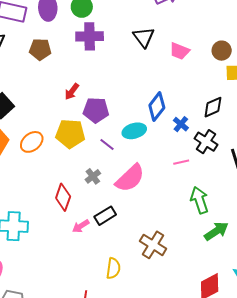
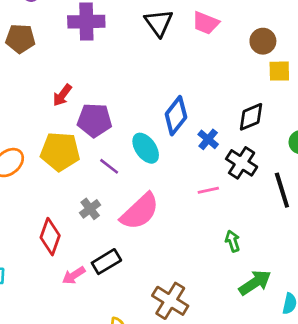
pink trapezoid: (180, 51) -> (206, 23), moved
cyan ellipse: (134, 131) -> (146, 148), turned 70
green arrow: (199, 200) -> (233, 241), size x0.6

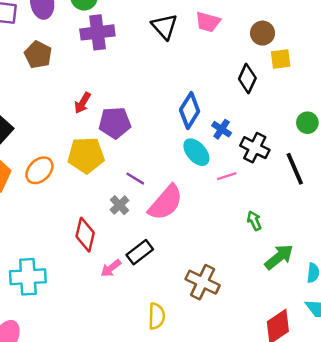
brown pentagon: (20, 39) -> (38, 55), turned 30
black diamond: (251, 117) -> (247, 78), moved, turned -36
cyan ellipse: (146, 148) -> (196, 152), moved
purple line: (109, 166) -> (135, 179), moved

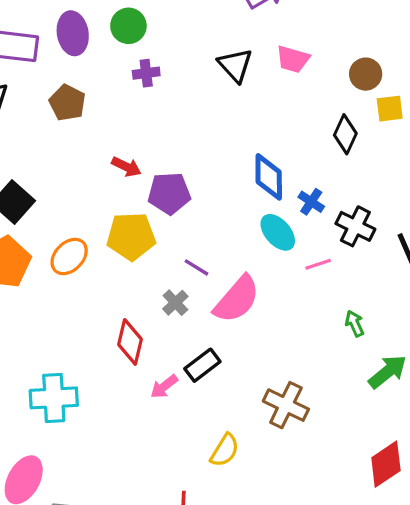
purple cross: (97, 32) -> (146, 73), size x0.6
red arrow: (83, 103) -> (126, 167), turned -95
blue diamond: (190, 110) -> (269, 177), turned -32
yellow semicircle: (156, 316) -> (225, 450), turned 30

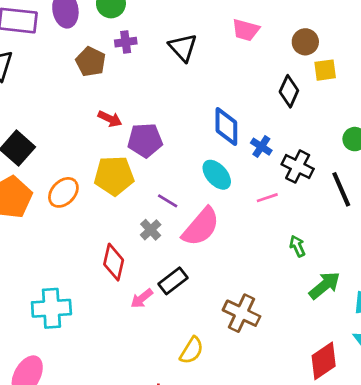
black triangle: (235, 65) -> (183, 47), moved
brown pentagon: (67, 103) -> (91, 62), moved
cyan ellipse: (278, 232) -> (217, 175), moved

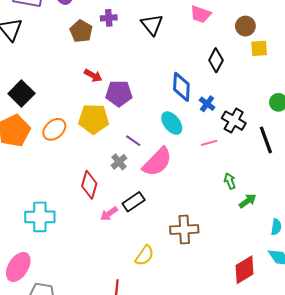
black diamond: (289, 91) -> (216, 60), moved
green arrow: (325, 285) -> (248, 201), moved, size x0.7
brown cross: (242, 313) -> (184, 230), turned -32

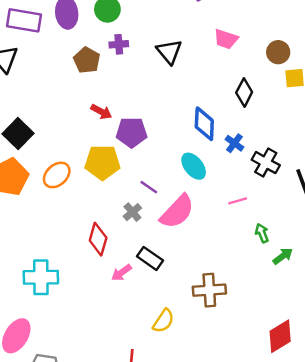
pink line: (209, 143) -> (238, 201), moved
black rectangle: (134, 202) -> (150, 258), turned 70

